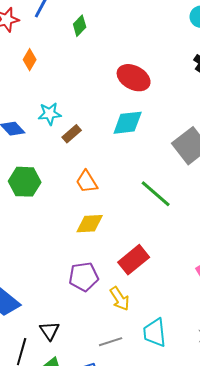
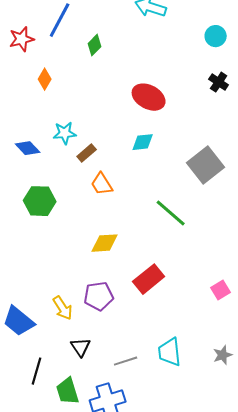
cyan diamond: (128, 123) -> (143, 142), size x0.7
orange trapezoid: (87, 182) -> (102, 184), moved
yellow arrow: (120, 299) -> (63, 308), moved
black triangle: (50, 331) -> (81, 347), moved

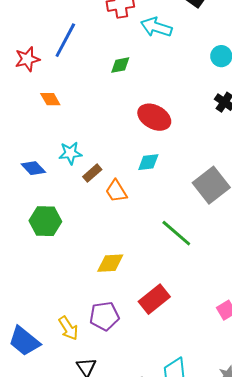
green diamond: (95, 45) -> (120, 65), moved, turned 35
orange diamond: (45, 79) -> (50, 99), turned -60
orange trapezoid: (102, 184) -> (116, 191), moved

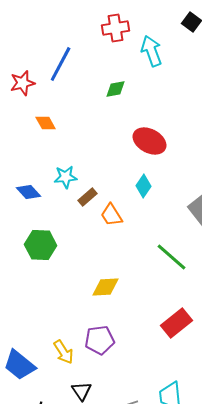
cyan arrow: (156, 27) -> (152, 51), turned 52
cyan diamond: (148, 162) -> (144, 186), turned -50
red rectangle: (154, 299) -> (177, 323), moved

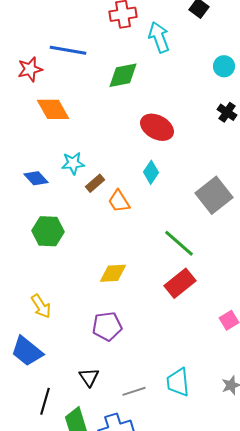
blue line: (61, 64) -> (68, 50), turned 72
green diamond: (116, 89) -> (123, 75), size x1.5
orange diamond: (46, 123) -> (53, 109), size x1.6
red rectangle: (177, 323) -> (180, 283), moved
yellow arrow: (64, 352) -> (41, 306), moved

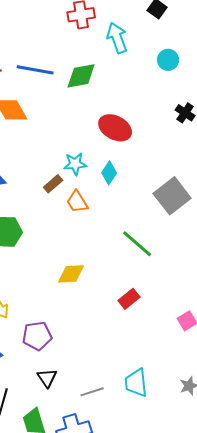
blue line: (68, 50) -> (35, 70), moved
cyan circle: (224, 66) -> (168, 60), moved
cyan star: (73, 163) -> (75, 164), moved
red rectangle: (180, 283) -> (129, 299), moved, size x0.7
purple pentagon: (107, 326) -> (37, 336), moved

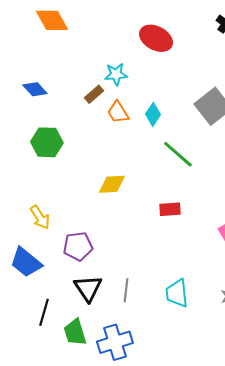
cyan diamond: (109, 173) -> (153, 114), moved
red rectangle: (129, 299) -> (170, 209), turned 35
black triangle: (47, 378) -> (88, 288), size x1.4
gray line: (92, 392) -> (126, 290), moved, turned -65

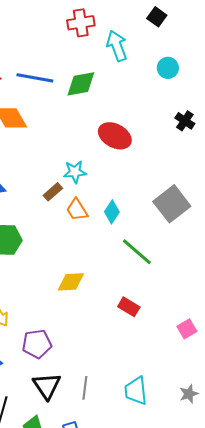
red rectangle: (170, 209) -> (129, 307), turned 35

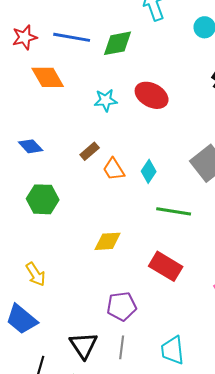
cyan star: (75, 172) -> (106, 100), moved
green line: (137, 252) -> (174, 211), turned -32
red rectangle: (129, 307) -> (166, 266), size x1.5
purple pentagon: (37, 344) -> (122, 306), moved

